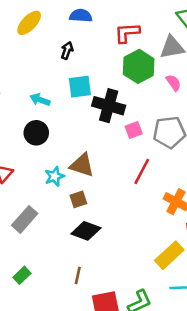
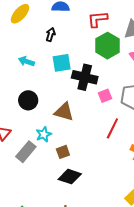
cyan arrow: (40, 100) -> (26, 61), moved
brown triangle: (82, 165) -> (64, 112), moved
gray rectangle: (25, 219) -> (26, 152), moved

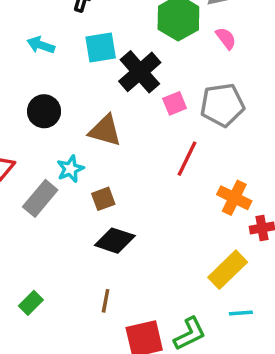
black cross: (85, 77) -> (140, 72), turned 35

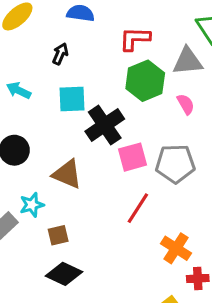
pink square: (175, 103) -> (132, 157), size x1.4

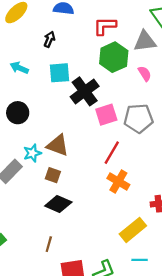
brown triangle: (67, 174) -> (58, 145), moved
brown square: (58, 235) -> (53, 175), turned 35
orange cross: (176, 248) -> (118, 181), moved

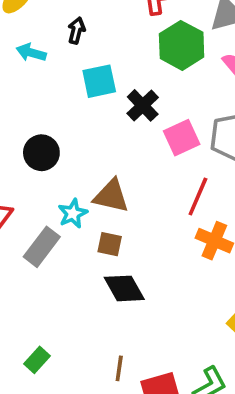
cyan arrow: (19, 68) -> (31, 53), moved
black cross: (85, 91) -> (143, 105), size x0.7
black diamond: (58, 204) -> (124, 288), turned 45
brown line: (49, 244) -> (119, 368), moved

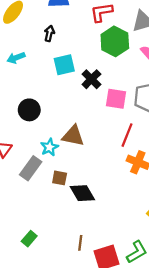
cyan arrow: (31, 53) -> (16, 58), moved, turned -36
pink square: (182, 138) -> (116, 99), turned 35
brown square: (110, 244) -> (60, 178), moved

